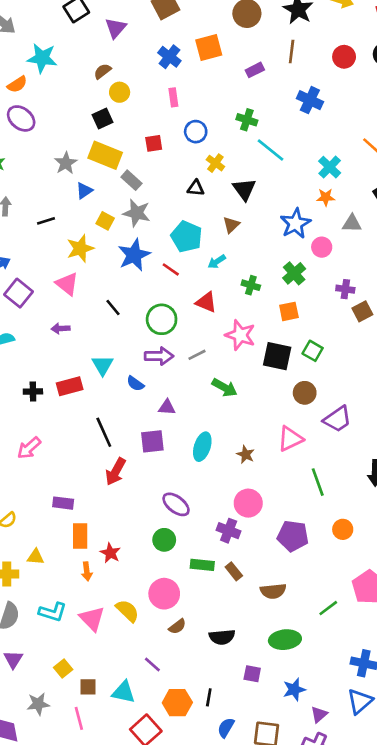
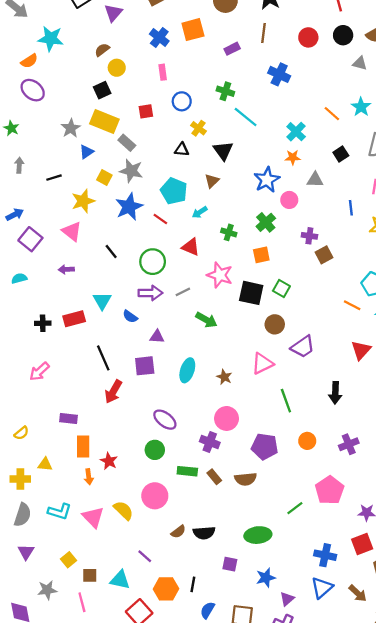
brown semicircle: (273, 591) -> (246, 479), moved
brown semicircle: (177, 626) -> (178, 532), moved

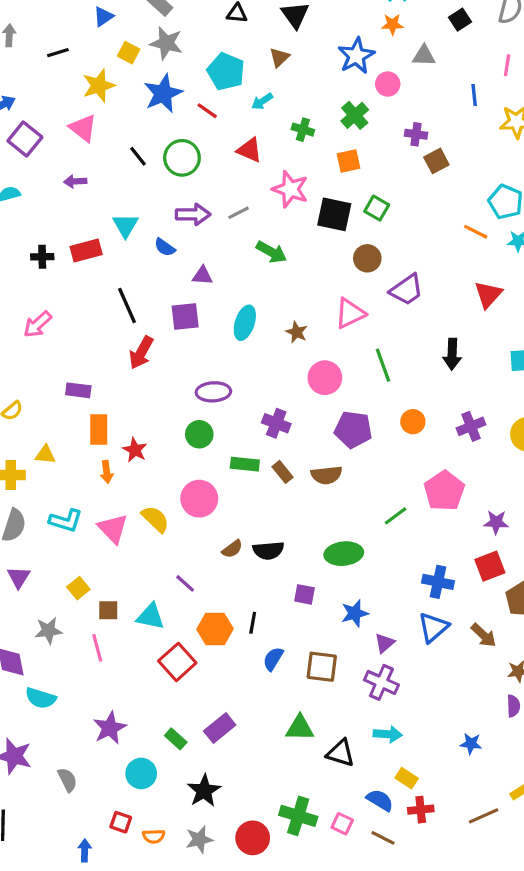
green circle: (153, 262) -> (182, 158), moved
pink circle: (227, 418) -> (325, 378), moved
purple ellipse: (165, 420) -> (213, 392), turned -40

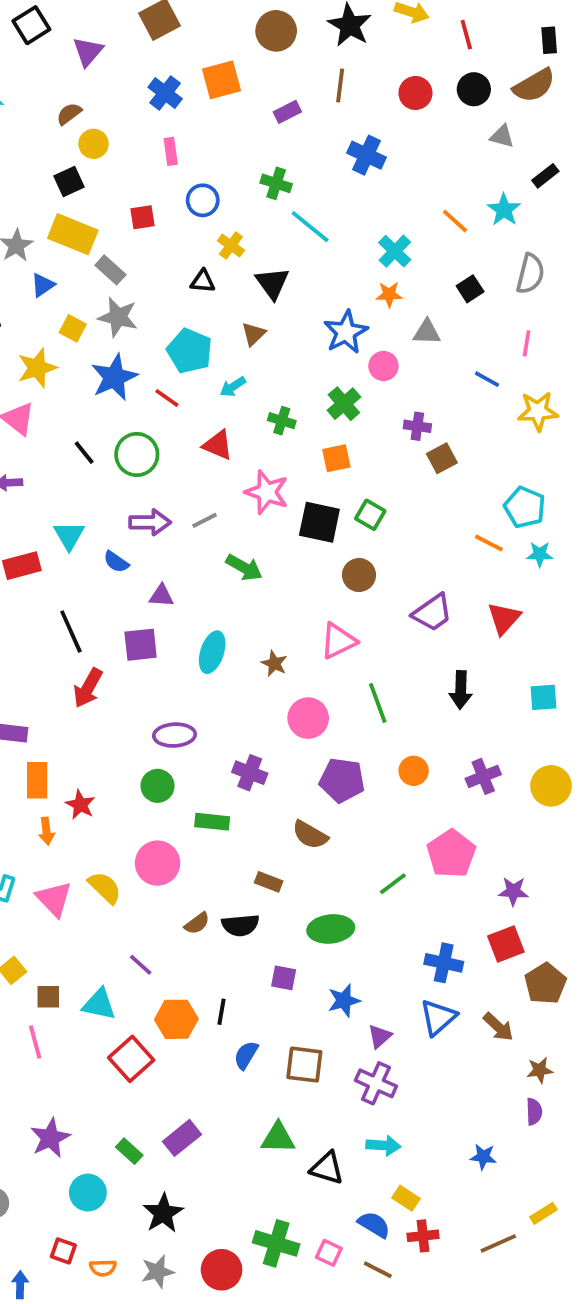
blue line: (474, 95) -> (487, 379), turned -55
purple trapezoid: (407, 290) -> (432, 613), moved
brown rectangle: (282, 472) -> (269, 882), moved, turned -30
brown semicircle: (326, 475) -> (310, 835), turned 36

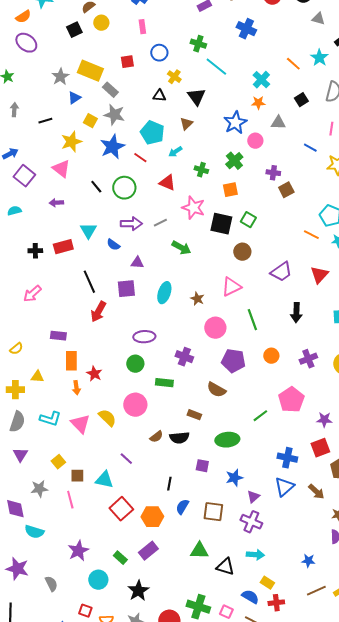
black square: (69, 181) -> (74, 30), moved
orange hexagon: (176, 1019) -> (152, 517), moved
brown line: (498, 1243) -> (316, 591), moved

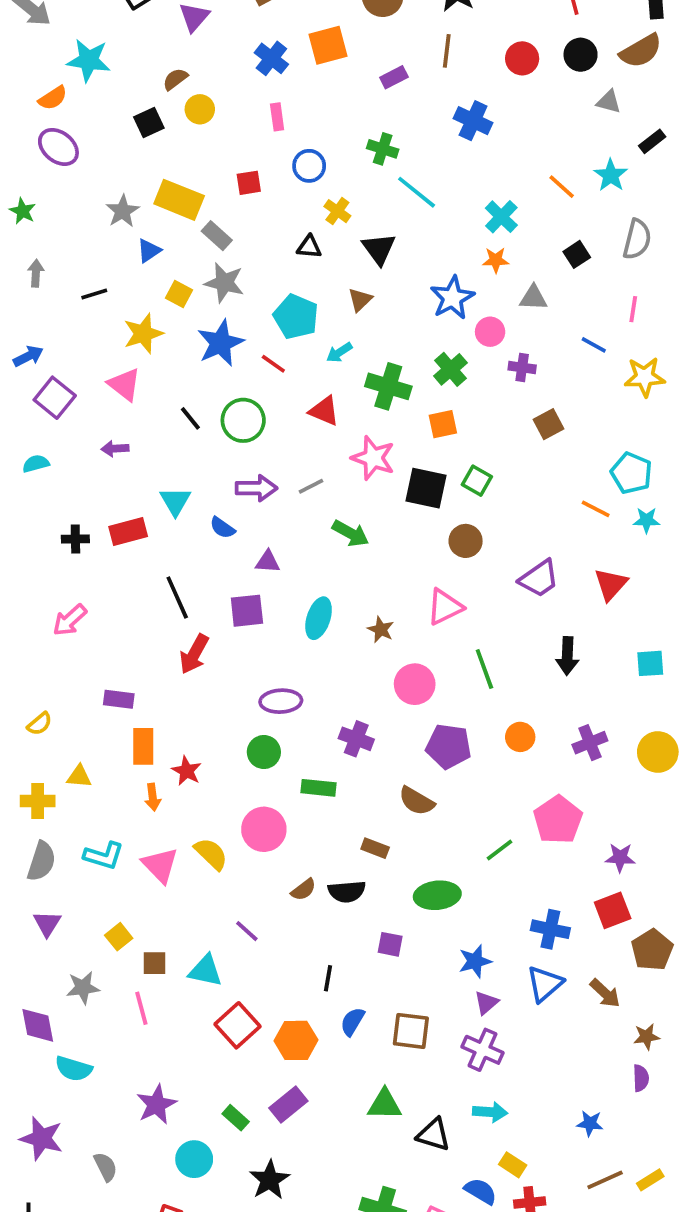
green cross: (201, 170) -> (388, 386), size x1.6
purple cross: (273, 173) -> (522, 368), moved
blue star: (234, 478) -> (475, 961), moved

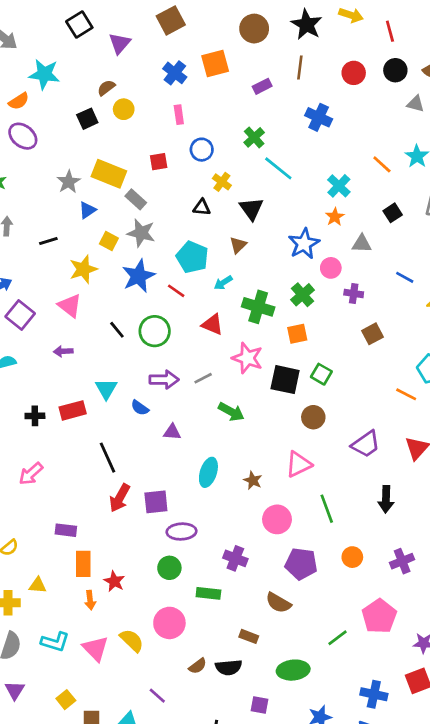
green cross: (383, 149) -> (254, 137), turned 30
orange star: (496, 260) -> (335, 217), turned -30
purple square: (247, 611) -> (156, 502), moved

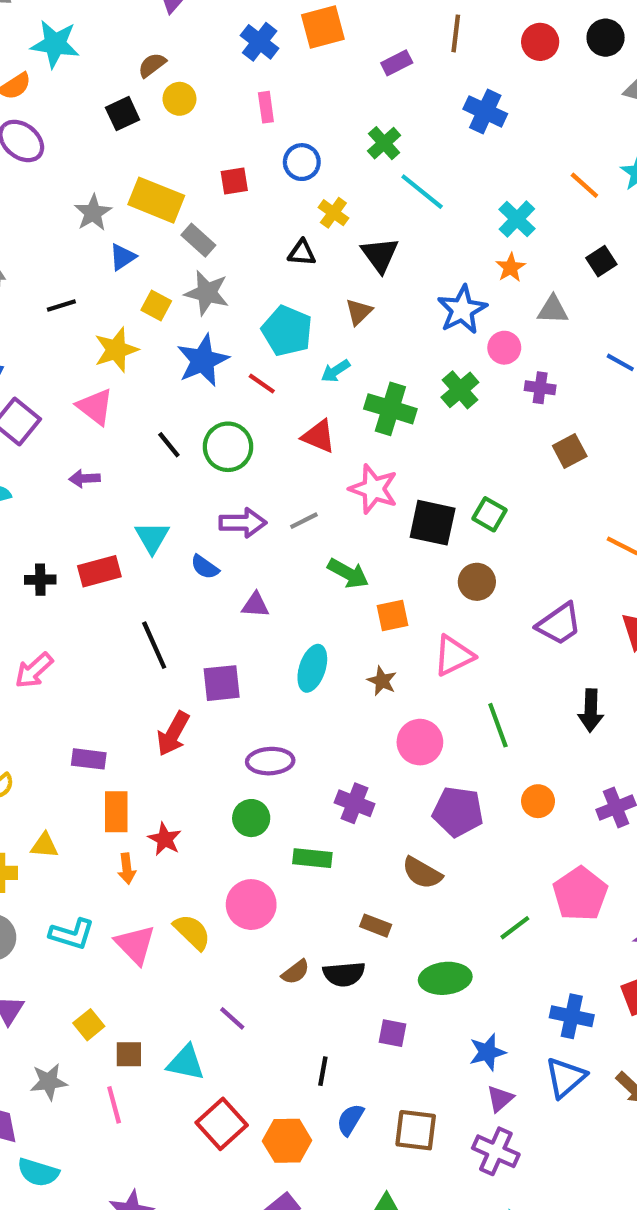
orange square: (297, 334) -> (392, 616), moved
red arrow: (120, 498) -> (173, 734), moved
purple square: (156, 502) -> (222, 683), moved

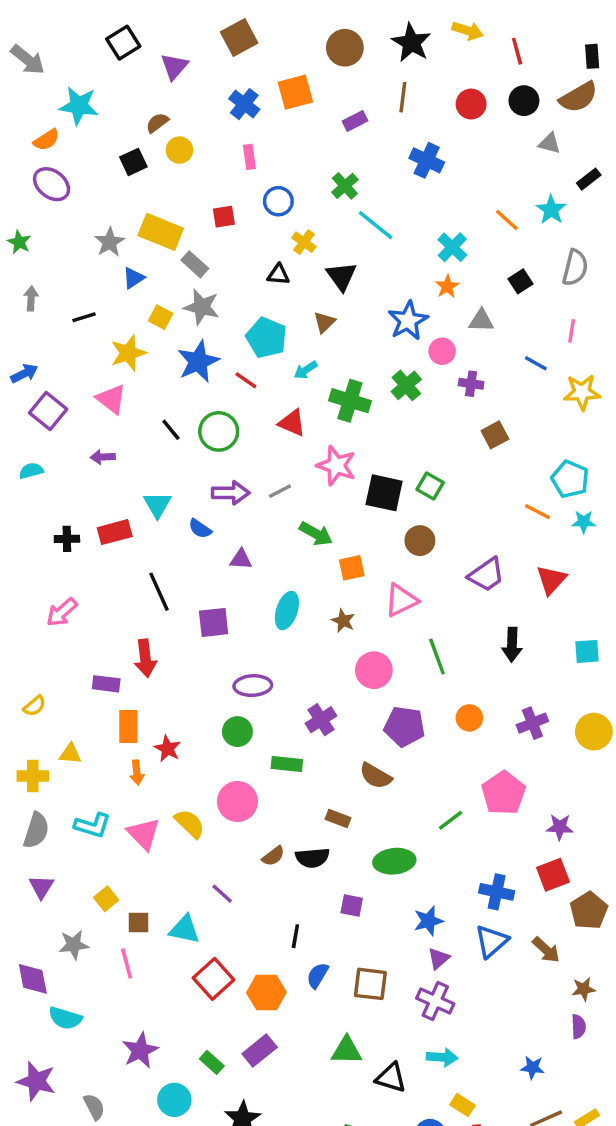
red arrow: (173, 734) -> (145, 658), moved, turned -36
purple cross: (355, 803) -> (321, 720), turned 36

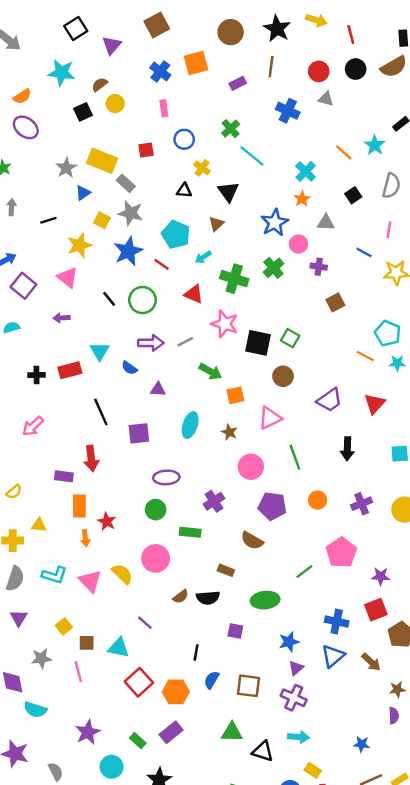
cyan star: (79, 106) -> (62, 73), moved
gray triangle: (550, 143) -> (326, 99), moved

